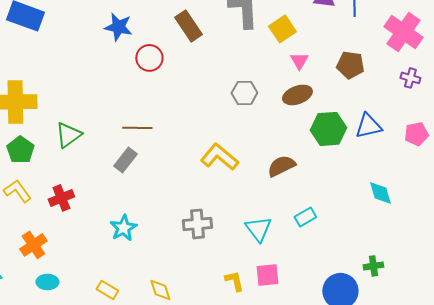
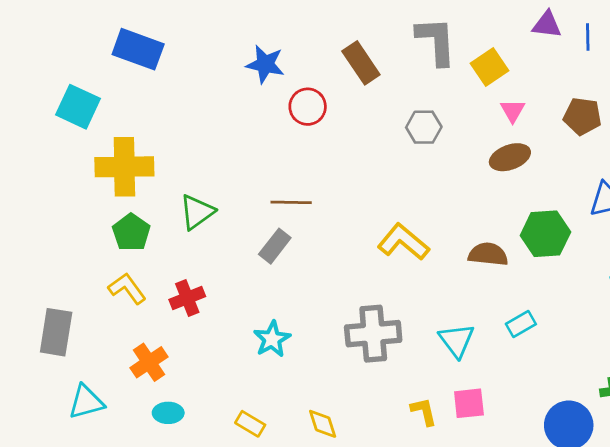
gray hexagon: (244, 93) -> (424, 127), moved
green hexagon: (328, 129) -> (545, 234), moved
brown semicircle: (281, 166) -> (488, 254), turned 32
gray cross: (197, 224) -> (373, 334), size x1.4

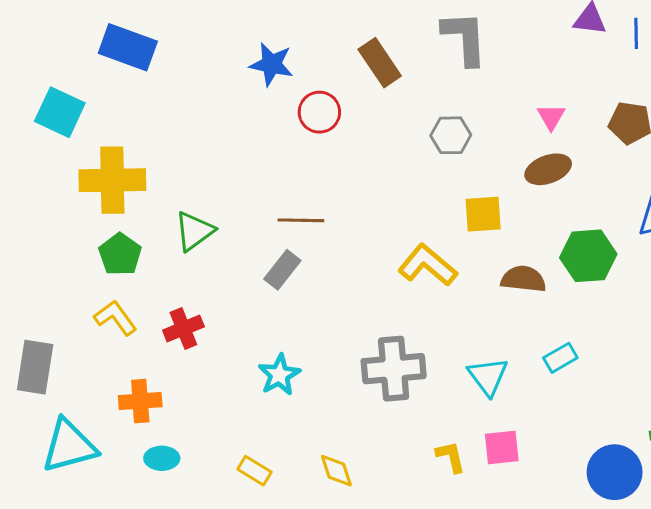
yellow square: (489, 67) -> (483, 214), moved, turned 30
orange cross: (149, 362) -> (140, 401), turned 30
cyan triangle: (86, 402) -> (69, 446), size x1.4

